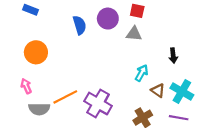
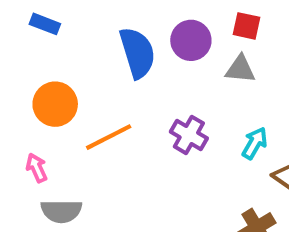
blue semicircle: (80, 25) -> (137, 53), size x1.4
orange line: (65, 97) -> (109, 137), moved
purple cross: (98, 103) -> (189, 135), moved, size x0.7

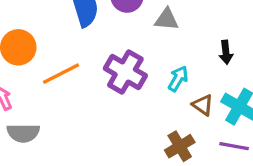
purple cross: (189, 135) -> (125, 72), size x1.4

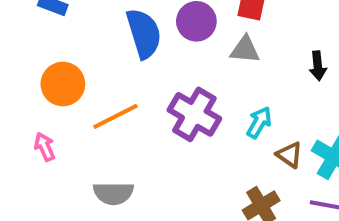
black arrow: (226, 52) -> (318, 66), moved
gray semicircle: (23, 133) -> (113, 193), moved

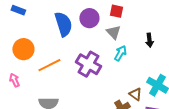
gray triangle: (245, 50) -> (113, 32), turned 42
cyan arrow: (259, 122) -> (120, 53), moved
brown triangle: (289, 155) -> (135, 94), moved

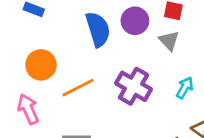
cyan arrow: (120, 53) -> (185, 88), moved
pink arrow: (14, 80) -> (28, 109), size x1.5

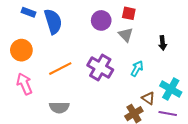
blue semicircle: (98, 29) -> (53, 21), moved
orange circle: (41, 65) -> (21, 50), moved

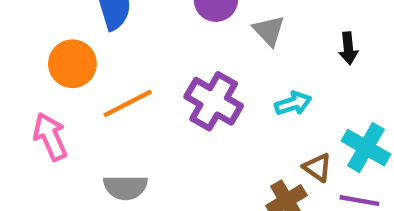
orange circle: (21, 50) -> (72, 64), moved
cyan arrow: (137, 69) -> (293, 103), turned 42

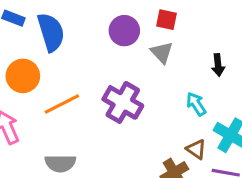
cyan arrow: (293, 103) -> (196, 104), moved, turned -105

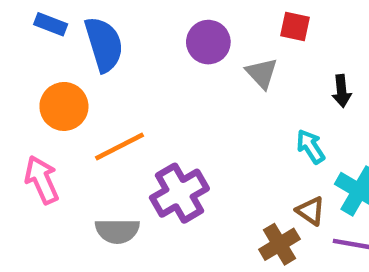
red square: (166, 20) -> (295, 27), moved
purple cross: (123, 102) -> (179, 193), moved, turned 30

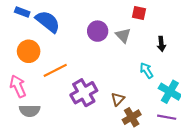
purple circle: (208, 42) -> (98, 31), moved
blue semicircle: (104, 44) -> (48, 22), turned -35
brown triangle: (311, 211) -> (118, 99), moved, turned 40
gray semicircle: (117, 231) -> (30, 111), moved

